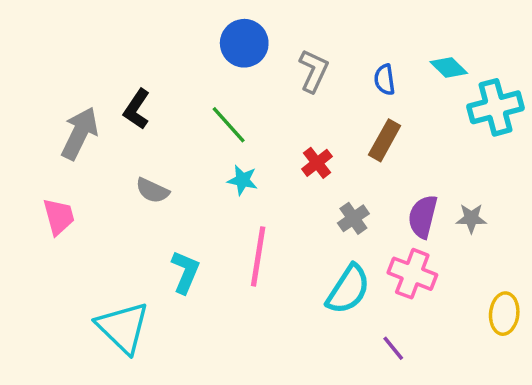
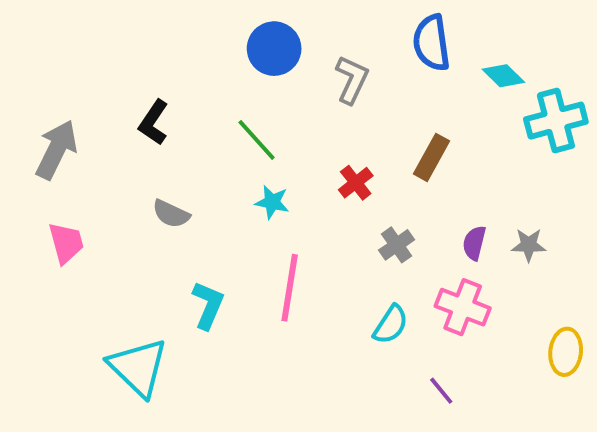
blue semicircle: (385, 80) -> (432, 43), moved, size x1.6
gray arrow: (80, 133) -> (56, 150), moved
purple semicircle: (423, 217) -> (474, 243), size x0.7
cyan semicircle: (348, 289) -> (391, 325), size x0.7

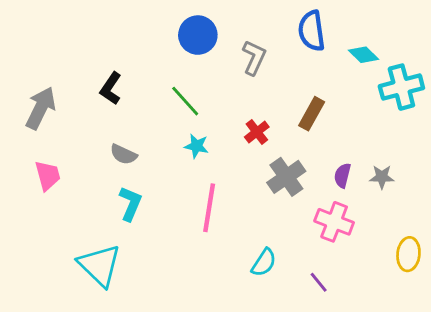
gray cross: (397, 245) -> (286, 177), size x1.5
cyan L-shape: (208, 305) -> (130, 204), moved
cyan semicircle: (391, 325) -> (264, 263), moved

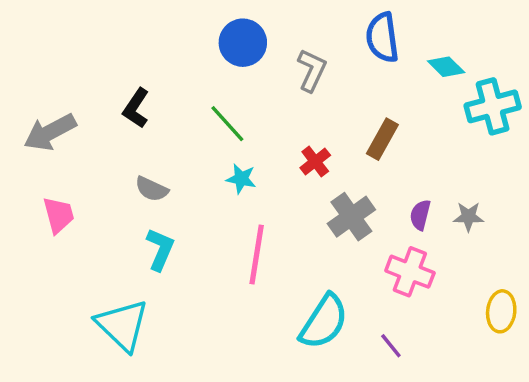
gray arrow: (41, 108) -> (50, 132), turned -144
cyan semicircle: (264, 263) -> (324, 322), size x1.6

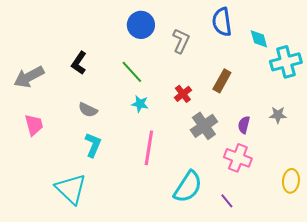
cyan diamond: (446, 67) -> (259, 39), turned 30
gray star: (468, 217) -> (278, 115), moved

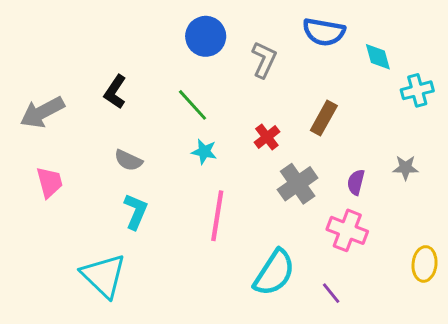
blue semicircle: (222, 22) -> (324, 32), turned -72
cyan cross: (286, 62) -> (417, 90), size x0.7

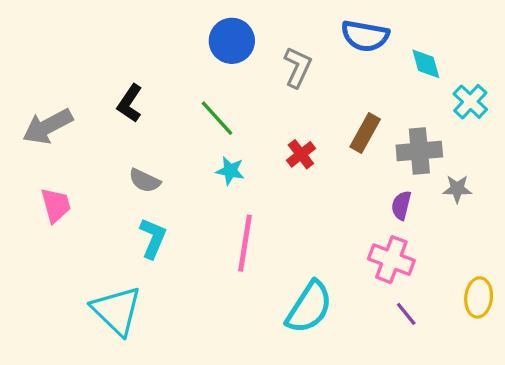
cyan cross: (417, 90) -> (470, 102), turned -32
gray cross: (298, 184) -> (419, 151), moved, turned 30
purple line: (331, 293) -> (406, 314), moved

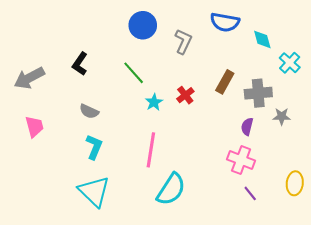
cyan star: (230, 171) -> (154, 102), moved, turned 30
cyan semicircle: (309, 307) -> (171, 189), moved
cyan triangle: (117, 311) -> (94, 191), moved

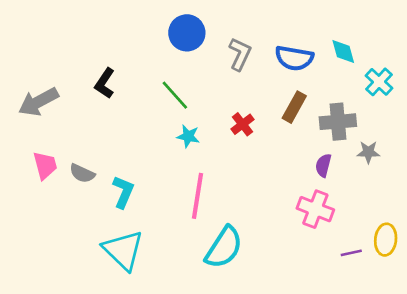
blue semicircle: (225, 22) -> (294, 58), moved
cyan star: (154, 102) -> (188, 136), moved, turned -30
gray semicircle: (89, 111) -> (82, 173), moved
purple line: (250, 193) -> (351, 253), moved, turned -63

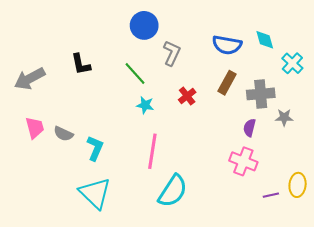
gray L-shape: (240, 54) -> (172, 53), moved
black L-shape: (105, 83) -> (81, 64), turned -45

